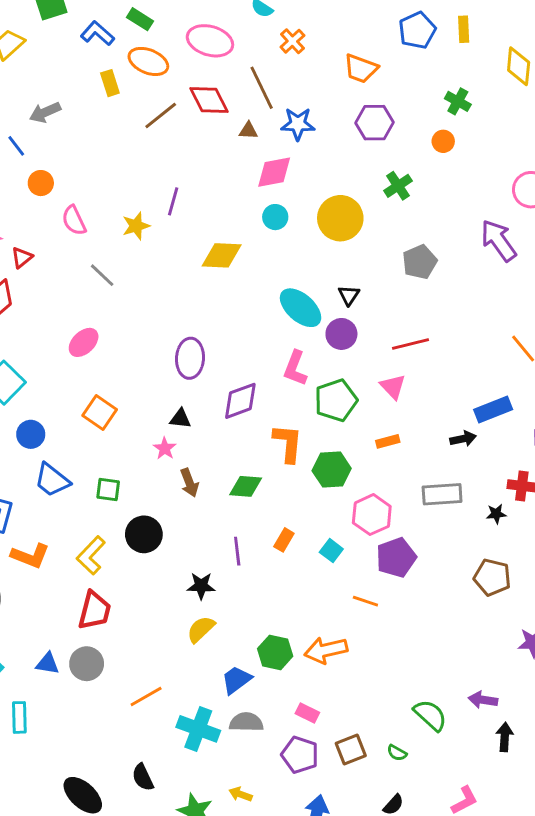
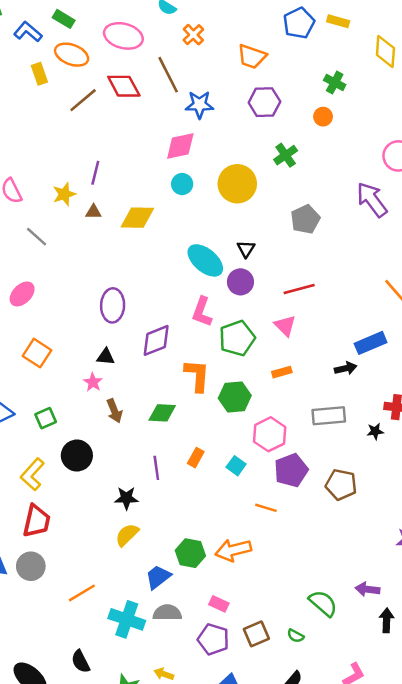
yellow rectangle: (464, 29) -> (338, 21), turned -70
brown triangle: (248, 131) -> (93, 212), moved
green square: (108, 490) -> (46, 418), turned -30
brown pentagon: (492, 577) -> (341, 485), moved

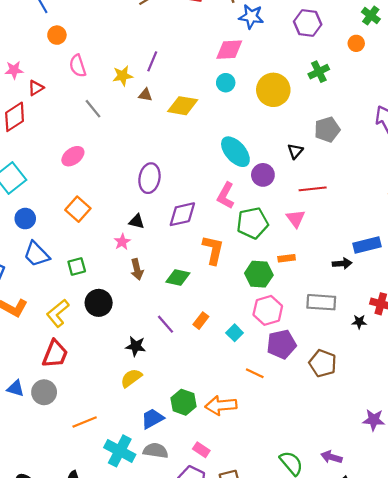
black triangle: (246, 249) -> (295, 151), moved
green hexagon: (235, 397) -> (259, 274), moved
purple line: (156, 468) -> (165, 324), turned -42

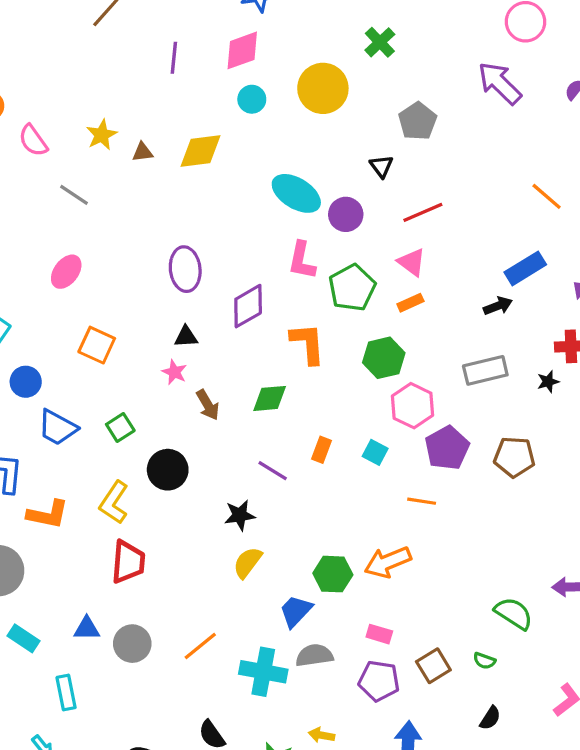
purple line: (152, 61) -> (174, 58), moved
orange rectangle: (287, 258) -> (410, 303), moved
gray circle: (44, 392) -> (132, 644), moved

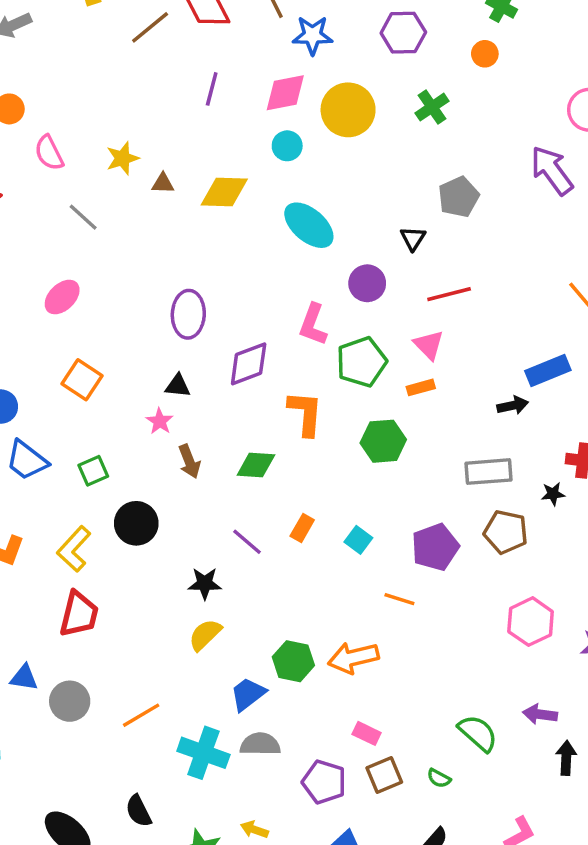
yellow circle: (323, 88) -> (348, 110), moved
cyan ellipse: (296, 193) -> (309, 225), moved
pink hexagon: (413, 406) -> (531, 622), moved
brown pentagon: (514, 457) -> (506, 532), moved
pink rectangle: (379, 634) -> (367, 733), moved

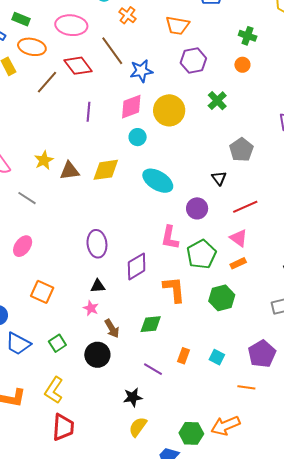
brown triangle: (163, 183) -> (70, 171), size x1.5
black circle: (136, 523) -> (97, 355), moved

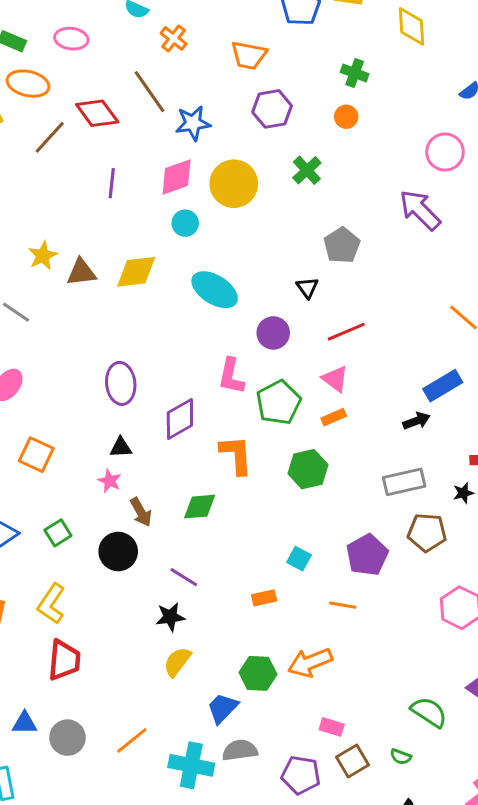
pink ellipse: (71, 25) -> (71, 39), moved, size x0.7
orange rectangle: (183, 356) -> (264, 598), moved, turned 56
purple line: (153, 369) -> (184, 577), moved

